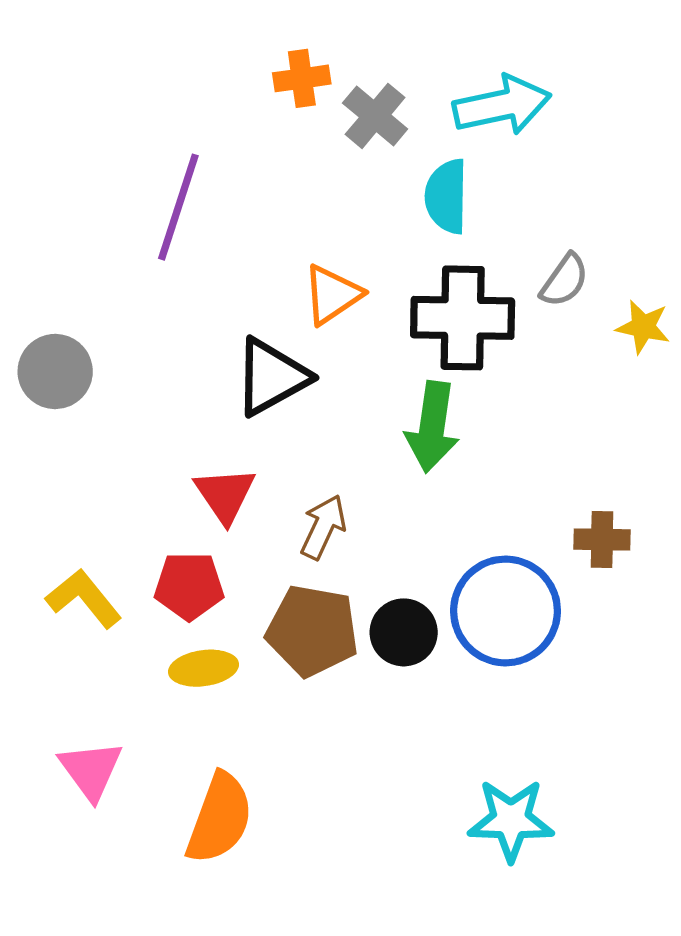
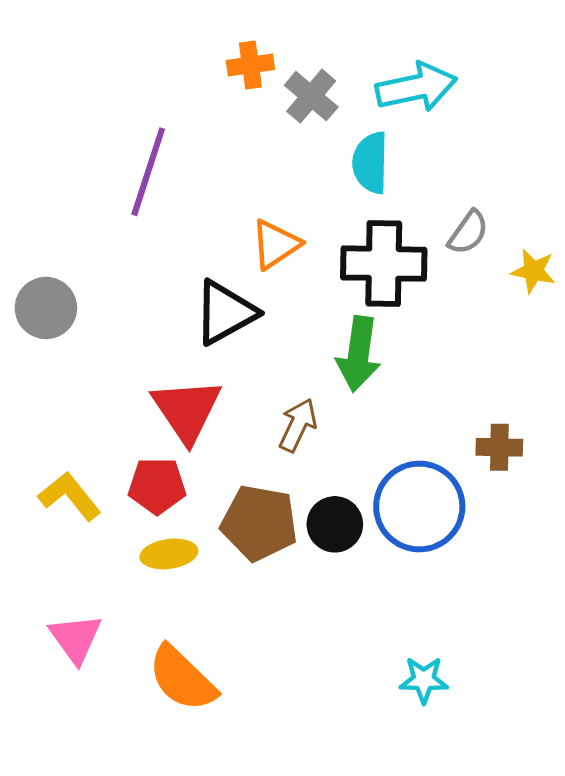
red triangle: (225, 495) -> (187, 410), size x1.4
brown arrow: (323, 527) -> (298, 425), moved
orange semicircle: (220, 818) -> (182, 678), turned 114
cyan star: (511, 820) -> (424, 680), size x0.7

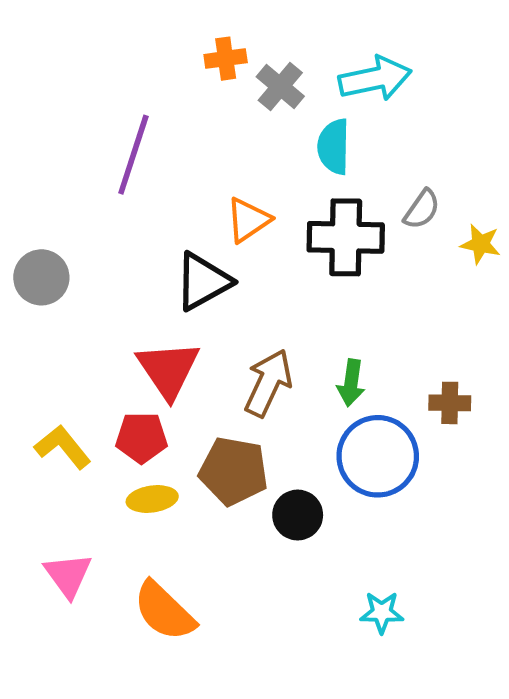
green arrow: (359, 354) -> (351, 383), moved, size x0.7
brown arrow: (298, 425) -> (268, 383), size x1.4
black circle: (335, 524) -> (298, 515), moved

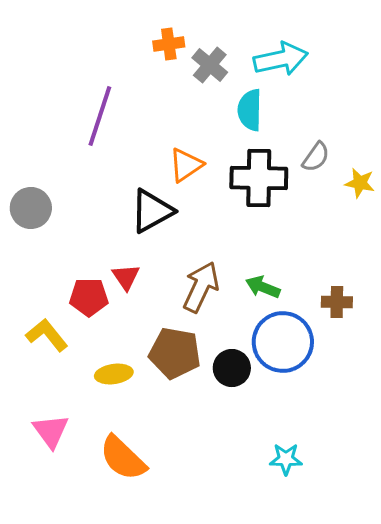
red triangle: (168, 370) -> (126, 277), size x0.6
green arrow: (351, 383) -> (263, 287), turned 104
red pentagon: (141, 438) -> (89, 297), moved
black circle: (298, 515) -> (232, 368), moved

